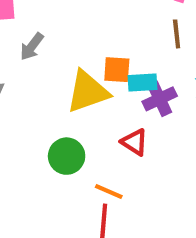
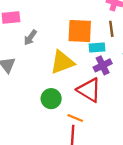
orange square: (117, 70) -> (80, 31), moved, size x1.6
cyan rectangle: (143, 83) -> (97, 48), moved
red triangle: (135, 142) -> (89, 90), size x1.6

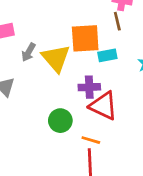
brown line: (111, 29) -> (117, 21), moved
yellow triangle: (62, 62) -> (56, 58), moved, turned -44
purple cross: (103, 65) -> (89, 87), moved, turned 30

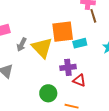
brown line: (117, 21) -> (93, 16), moved
red triangle: (103, 106) -> (79, 80), size x0.6

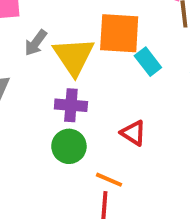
cyan rectangle: (80, 43) -> (148, 62), turned 56
purple cross: (68, 67) -> (71, 105), moved

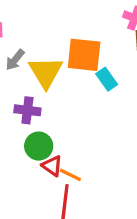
purple cross: (71, 105) -> (27, 110), moved
red triangle: (133, 133) -> (52, 166), moved

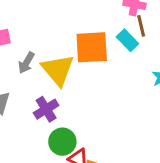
cyan rectangle: (107, 79) -> (127, 40), moved
purple cross: (27, 110) -> (46, 109), turned -30

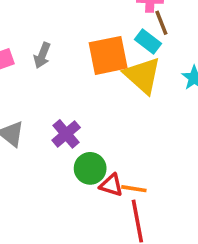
gray arrow: (26, 63) -> (42, 55), moved
yellow triangle: (58, 70) -> (143, 75), moved

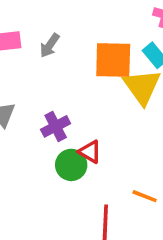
red triangle: (111, 185) -> (90, 152), moved
orange line: (134, 189) -> (145, 196), moved

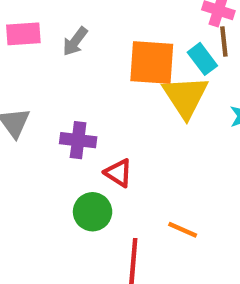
purple cross: (56, 126) -> (78, 140), turned 32
green circle: (71, 165) -> (93, 212), moved

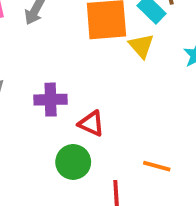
yellow triangle: (185, 97) -> (141, 46), size x0.6

